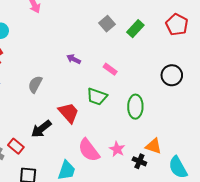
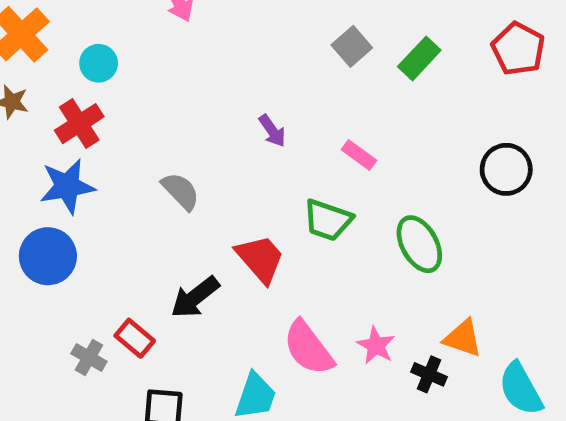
purple arrow: (74, 59) -> (272, 131), turned -152
gray semicircle: (35, 84) -> (181, 191), turned 108
green ellipse: (135, 107) -> (419, 244), turned -30

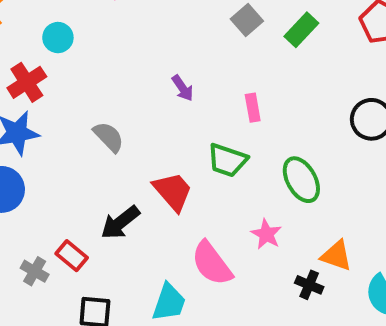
cyan circle: (99, 63) -> (58, 38), moved
pink rectangle: (359, 155) -> (253, 108), turned 44
pink star: (376, 345) -> (266, 234), moved

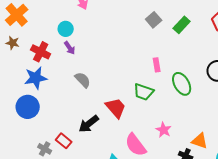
cyan circle: (58, 38) -> (66, 29), moved
red cross: (27, 82) -> (41, 52), turned -30
purple arrow: (183, 88) -> (70, 48), moved
green ellipse: (301, 180) -> (182, 84), moved

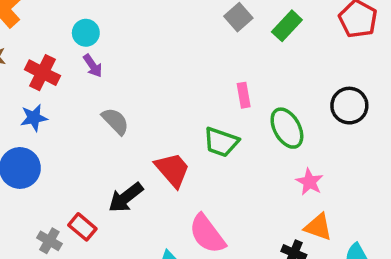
blue star: (36, 78) -> (34, 118), size x0.7
pink star: (164, 130) -> (309, 182), moved

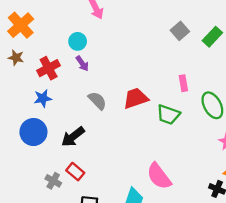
red cross: (42, 73) -> (49, 68), turned 35
red trapezoid: (173, 170) -> (136, 98), moved, turned -68
black arrow: (126, 197) -> (73, 137), moved

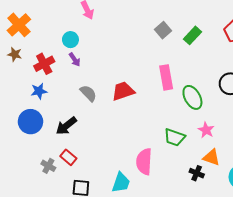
pink rectangle: (183, 83) -> (166, 77), size x1.6
green trapezoid: (168, 115) -> (175, 137), moved
pink semicircle: (159, 176) -> (144, 162), turned 40

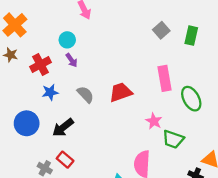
green rectangle: (192, 35) -> (191, 36), turned -30
blue star: (39, 91) -> (50, 92), moved
pink star: (206, 130) -> (154, 121), moved

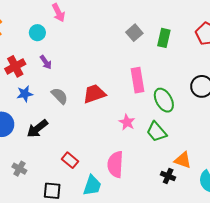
cyan circle: (67, 40) -> (37, 33), moved
green trapezoid: (173, 139) -> (156, 132), moved, turned 30
red rectangle: (65, 160) -> (70, 160), moved

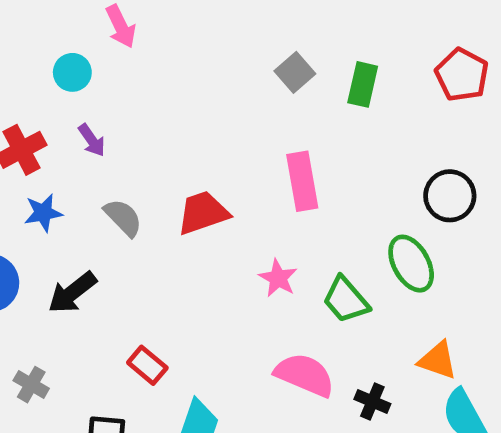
green ellipse: (164, 100) -> (411, 264), moved
orange triangle: (183, 160) -> (438, 360), moved
pink semicircle: (115, 164) -> (305, 375), moved, turned 110

